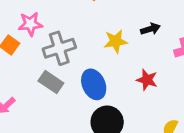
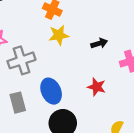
yellow star: (116, 41) -> (59, 35), moved
gray rectangle: (51, 82) -> (18, 103), moved, turned 42

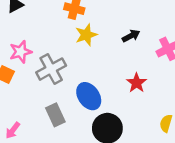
red star: (97, 87) -> (137, 83), turned 30

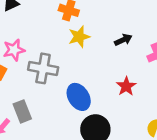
gray cross: (51, 69) -> (43, 68), turned 36
gray rectangle: (55, 115) -> (22, 111), moved

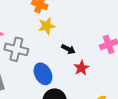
black arrow: (123, 40) -> (68, 49), moved, turned 48

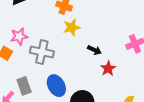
blue ellipse: (43, 74) -> (56, 86), moved

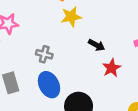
gray cross: (42, 52) -> (44, 54), moved, size x0.6

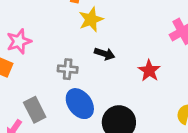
black arrow: (97, 45) -> (105, 54), moved

